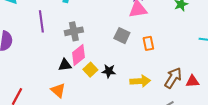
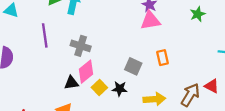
gray cross: (74, 31) -> (81, 46), turned 30
gray square: (122, 36) -> (133, 66), moved
red triangle: (192, 81) -> (212, 86), moved, turned 32

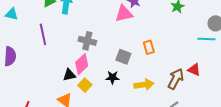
pink triangle: (150, 20) -> (124, 14), moved
gray cross: (81, 46) -> (87, 41), moved
yellow square: (99, 87) -> (85, 85), moved

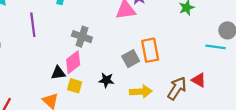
orange rectangle: (149, 47) -> (150, 50), size x1.5
gray square: (123, 57) -> (131, 59), moved, turned 35
yellow square: (85, 85) -> (75, 86), turned -32

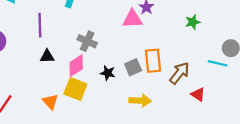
black triangle: (58, 73) -> (47, 56), moved
black star: (106, 80) -> (108, 73), moved
yellow square: (75, 86) -> (75, 89), size x1.5
brown arrow: (177, 88) -> (179, 73), moved

